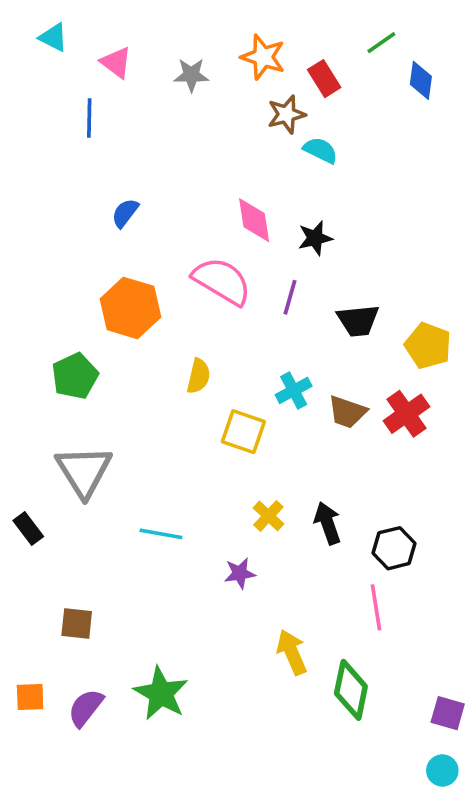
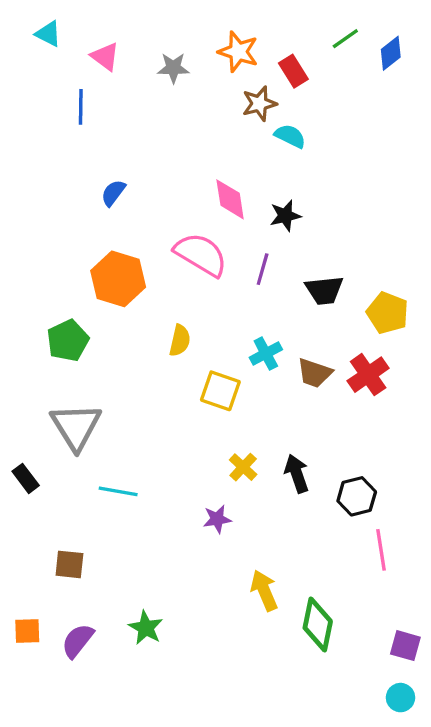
blue diamond: (421, 80) -> (391, 53), moved, turned 44
cyan line: (161, 534) -> (118, 491), moved
pink line: (376, 607) -> (381, 550), moved
green star: (161, 693) -> (146, 628), size x0.7

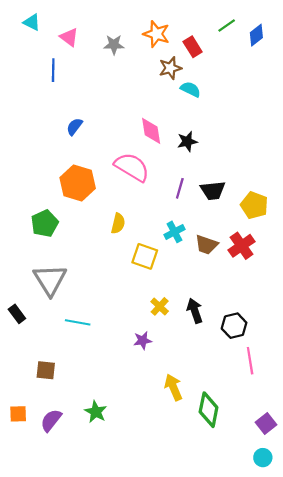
purple line: (263, 269) -> (180, 188), moved
purple square: (405, 646) -> (266, 424), turned 36

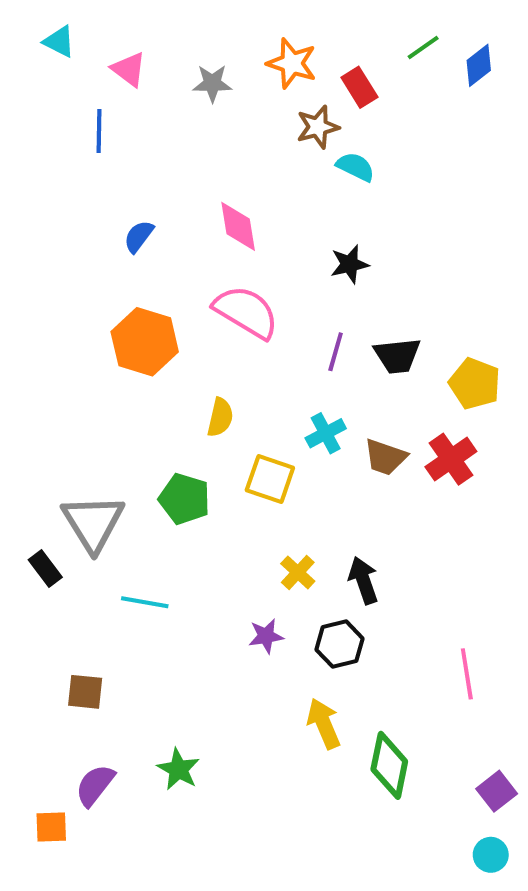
pink diamond: (151, 131) -> (238, 226), moved
green pentagon: (45, 223) -> (184, 499), moved, turned -30
black rectangle: (17, 314) -> (45, 568), moved
black hexagon: (234, 326) -> (340, 644), moved
orange square: (18, 414) -> (51, 827), moved

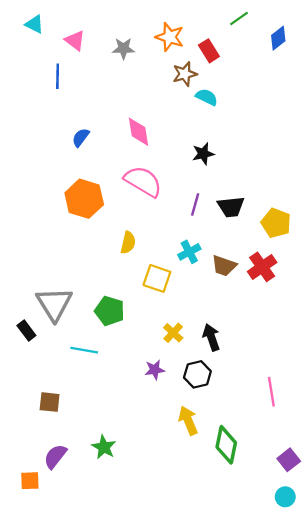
green line: (423, 47) -> (239, 18), moved
green pentagon: (184, 499) -> (110, 311), moved

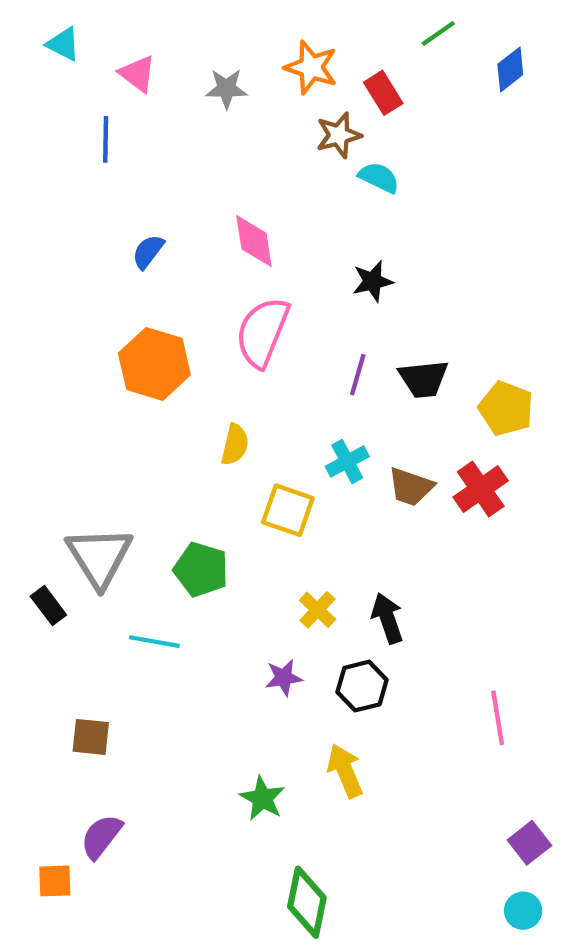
pink semicircle: (143, 181) -> (262, 332), turned -99
green diamond: (226, 445) -> (307, 902), moved
green star: (104, 447) -> (262, 798), moved

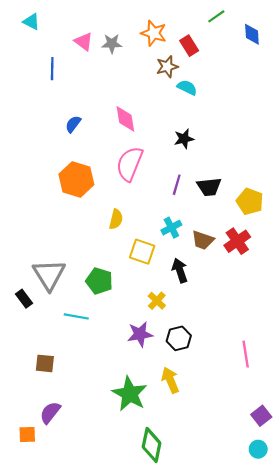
blue diamond: (510, 69) -> (252, 34), turned -55
pink triangle: (137, 74) -> (84, 41), moved
black arrow: (387, 618) -> (180, 270), moved
purple star: (284, 678) -> (140, 334), size x1.4
green star: (262, 798) -> (130, 394), size x1.6

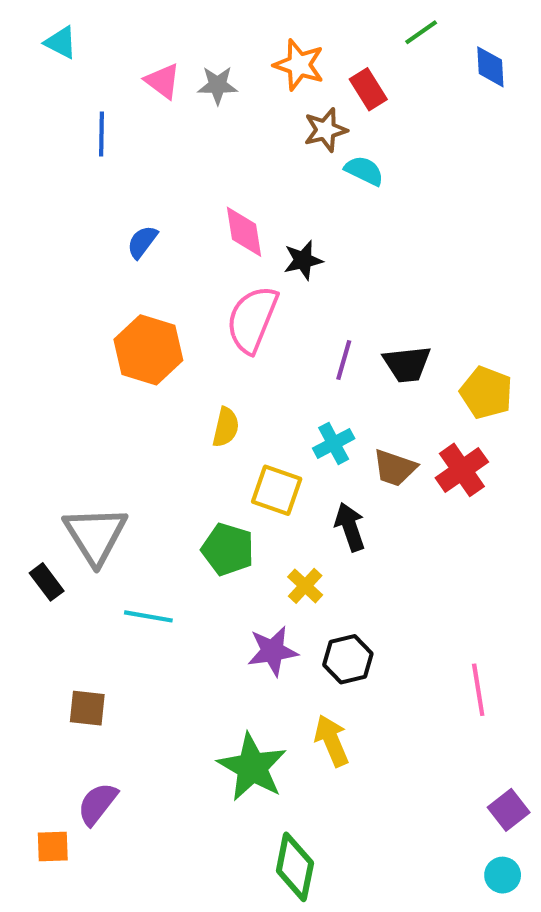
black star: (184, 139) -> (303, 260), moved
green pentagon: (99, 281) -> (228, 549), moved

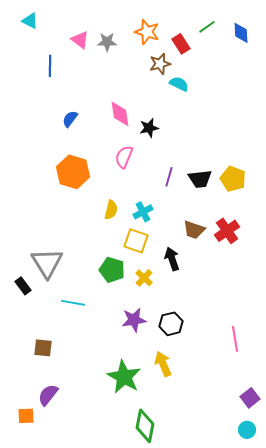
green line: (421, 32) -> (207, 27), moved
pink semicircle: (252, 319) -> (124, 157), size x0.7
yellow pentagon: (486, 393) -> (233, 179), moved
cyan cross: (334, 443) -> (143, 212), moved
yellow cross: (305, 586) -> (144, 278), moved

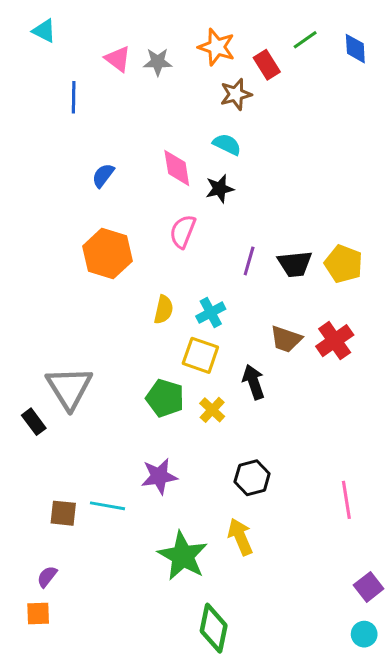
cyan semicircle: (179, 84) -> (227, 144), moved
cyan line: (73, 303) -> (108, 506), moved
purple star: (134, 320) -> (159, 476), moved
purple semicircle: (48, 395) -> (47, 577), moved, size x0.7

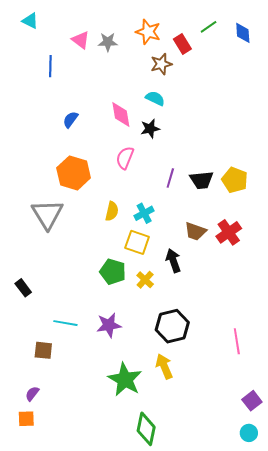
gray triangle: (69, 388) -> (47, 214), moved
black hexagon: (252, 478) -> (172, 326), size x1.4
cyan line: (108, 506) -> (65, 323), moved

